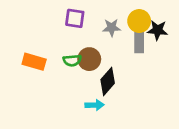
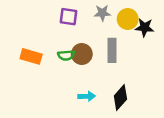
gray star: (112, 28) -> (102, 13), moved
gray rectangle: (139, 39) -> (112, 50), moved
black diamond: (108, 81) -> (120, 97), moved

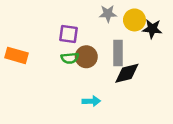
purple square: (68, 17) -> (68, 34), moved
orange rectangle: (31, 56) -> (16, 55), moved
black diamond: (120, 97) -> (127, 73), moved, turned 35

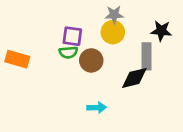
yellow circle: (134, 20) -> (113, 32), moved
gray rectangle: (118, 53) -> (146, 56), moved
green semicircle: (70, 58) -> (68, 52), moved

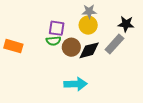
gray rectangle: (146, 56) -> (114, 44), turned 42
black diamond: (134, 78) -> (89, 50), moved
cyan arrow: (97, 108) -> (76, 84), size x1.5

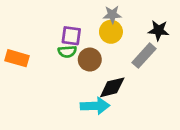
black diamond: (89, 50) -> (112, 87), moved

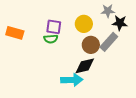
gray star: (112, 15) -> (108, 11), moved
orange rectangle: (17, 58) -> (15, 33), moved
brown circle: (90, 60) -> (91, 45), moved

